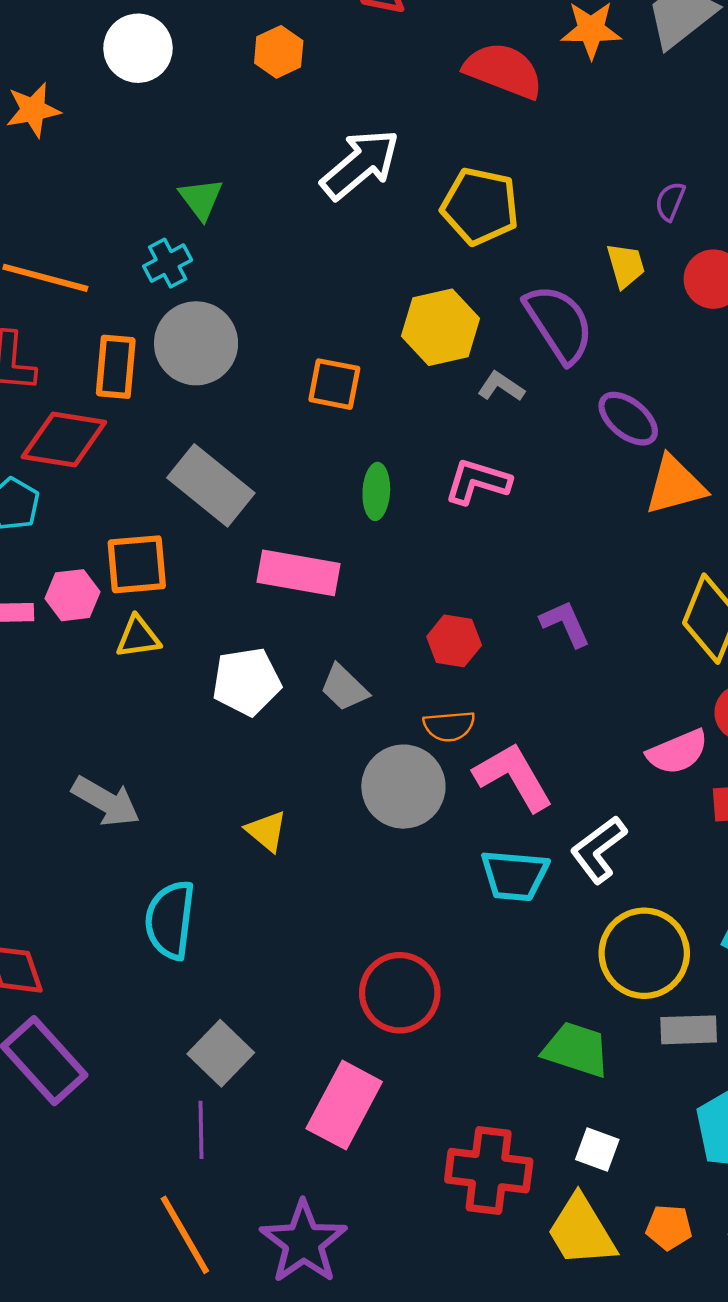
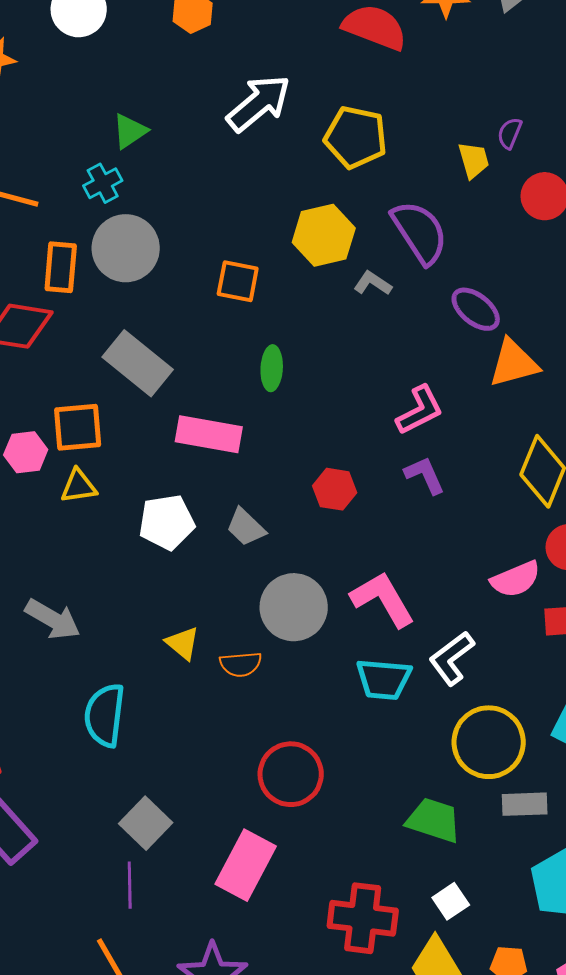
green triangle: (201, 199) -> (130, 131), turned 33
yellow trapezoid: (626, 266) -> (474, 160), moved
pink L-shape: (478, 482) -> (420, 410), moved, turned 136
orange semicircle: (449, 726) -> (241, 664), moved
white square: (597, 1150) -> (451, 901), turned 36

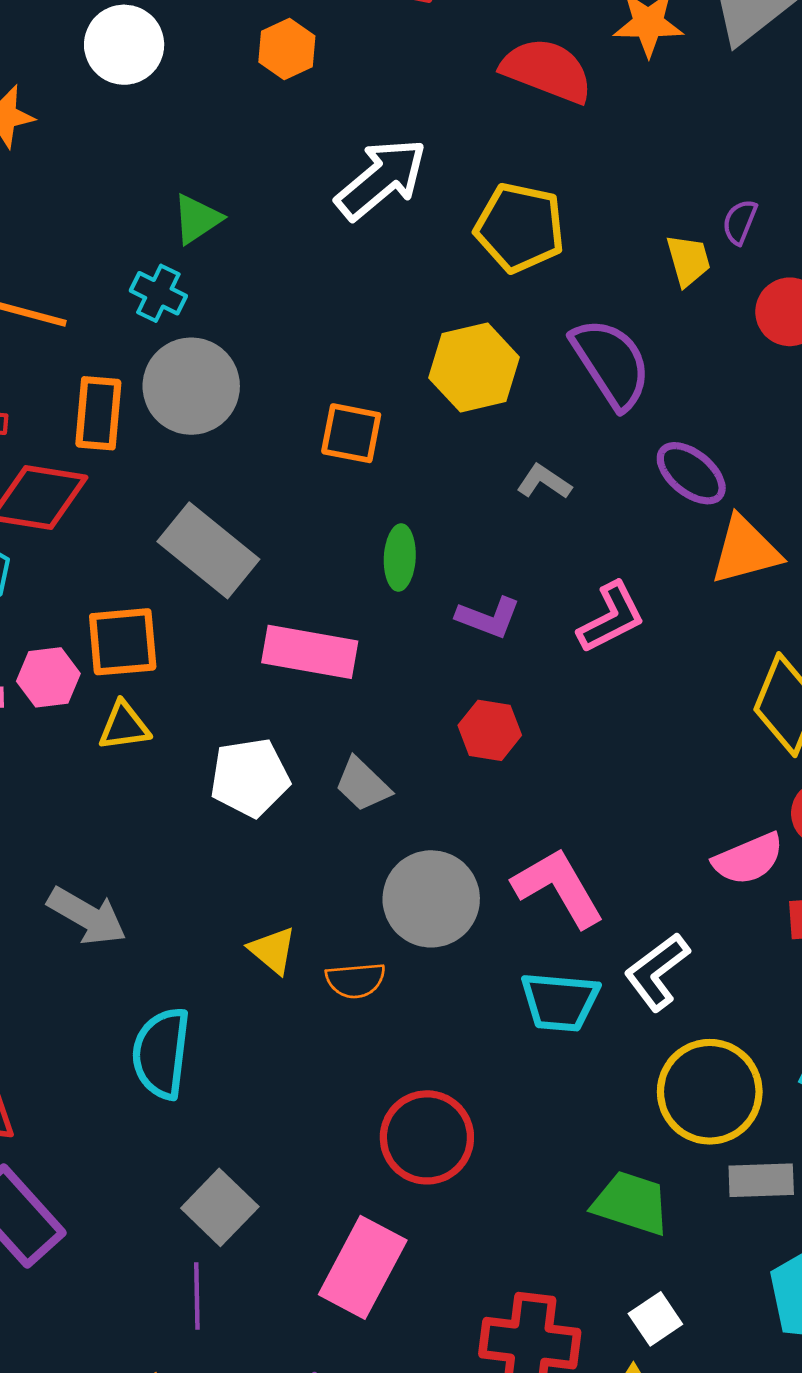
cyan cross: (103, 183) -> (158, 293), turned -36
gray L-shape: (373, 283) -> (544, 482), moved
purple L-shape: (425, 475) -> (488, 617), moved, turned 135

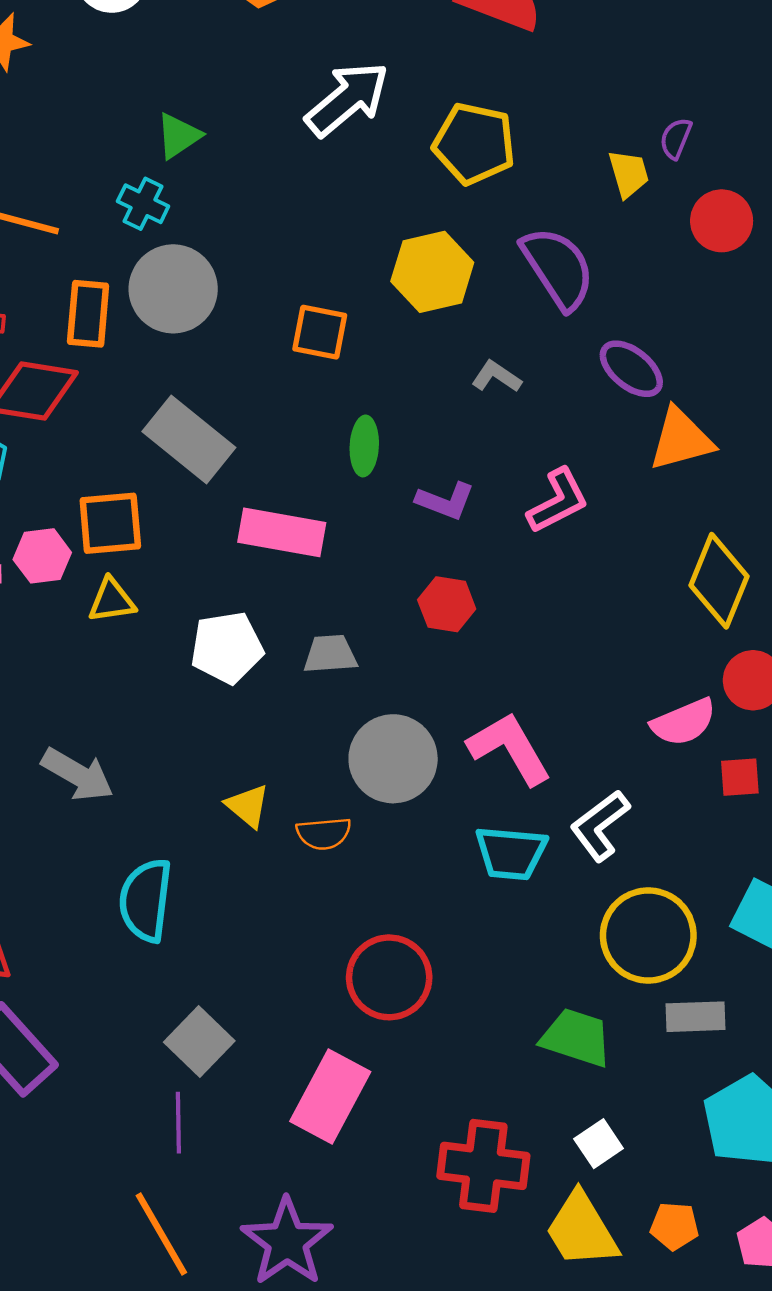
gray trapezoid: (363, 785) -> (330, 654), turned 132

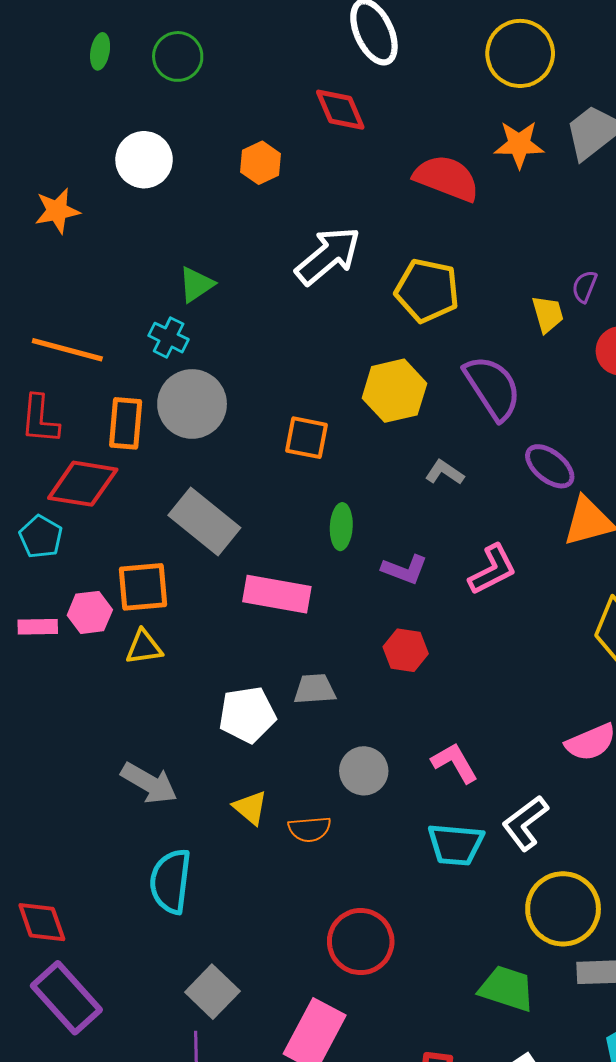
white pentagon: (227, 648) -> (247, 715), moved
pink L-shape: (510, 748) -> (455, 763), size x0.7
gray circle: (393, 759) -> (364, 771), size x0.7
gray arrow: (78, 775) -> (149, 783), moved

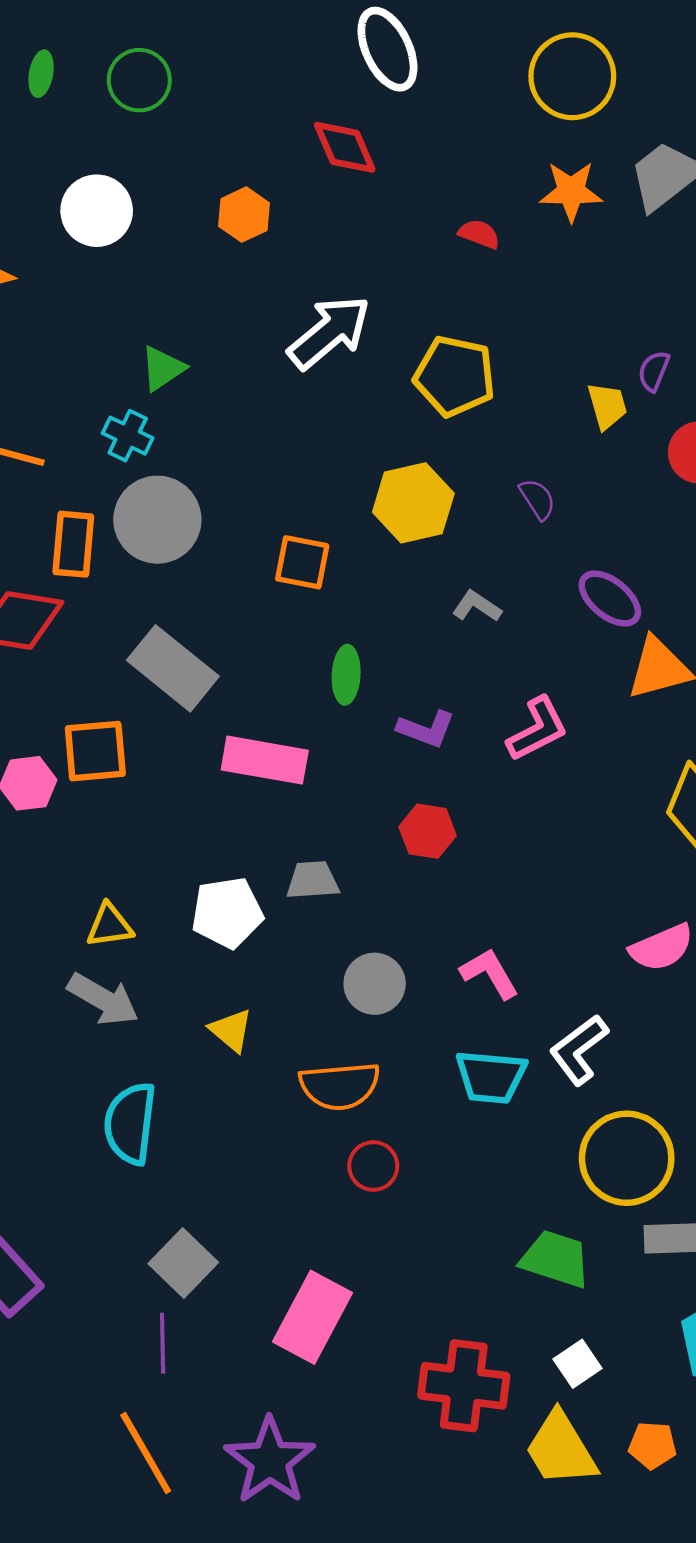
red semicircle: (447, 178) -> (479, 234), size x0.5
purple semicircle: (493, 388) -> (537, 499), size x0.5
yellow triangle: (144, 647) -> (110, 926), moved
orange semicircle: (310, 829) -> (340, 1086), moved, size x1.5
red circle: (361, 942) -> (373, 1166), moved, size x0.6

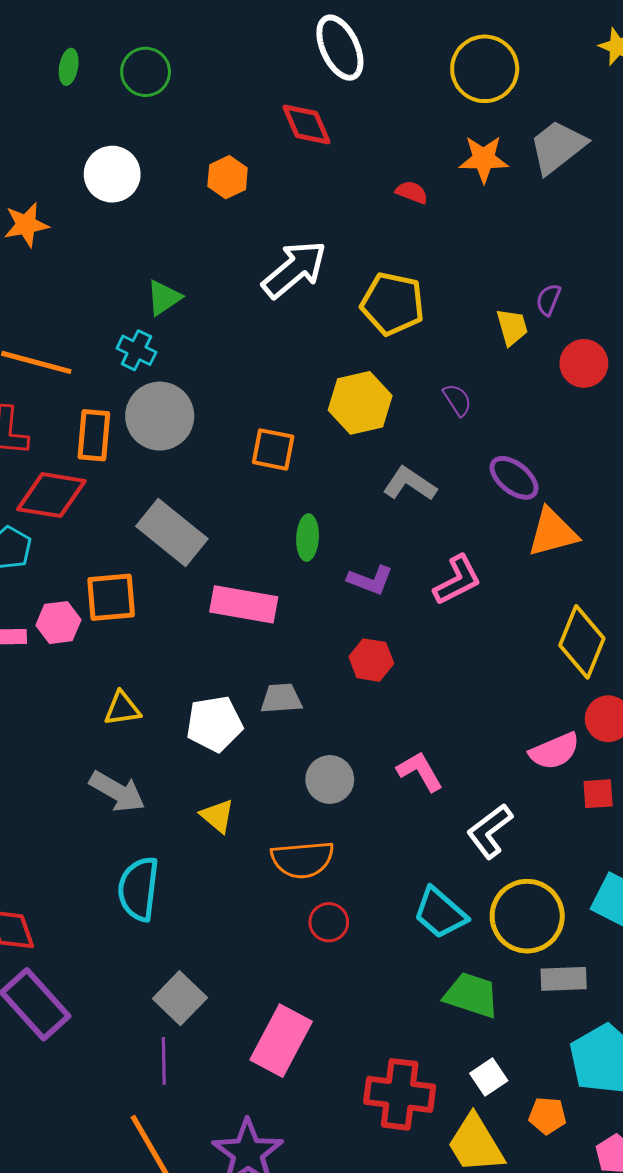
gray L-shape: (477, 606) -> (410, 484), size x1.4
yellow triangle: (110, 926) -> (122, 709), moved
cyan trapezoid: (491, 1077) -> (440, 913), moved, turned 36
orange pentagon: (652, 1445) -> (547, 1116), moved

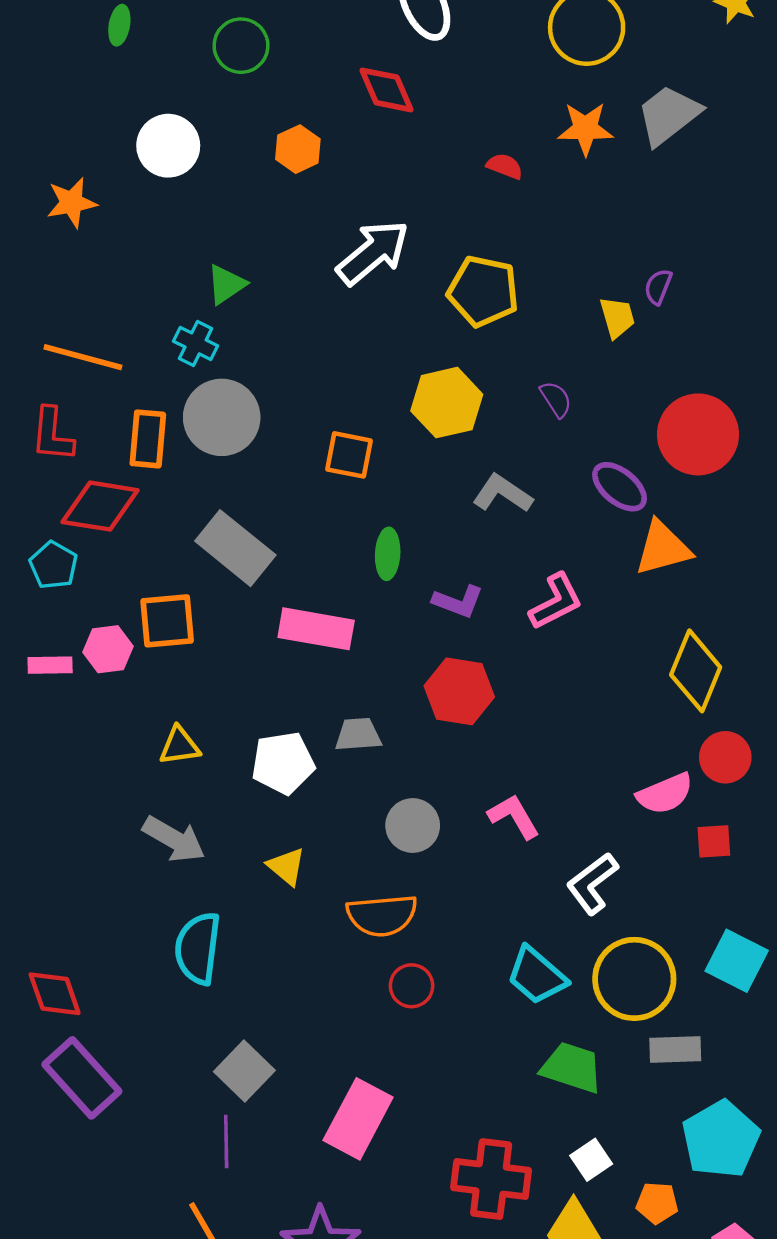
green circle: (146, 72) -> (241, 46), moved
red circle: (584, 363) -> (698, 434), moved, size x1.5
red hexagon: (371, 660) -> (459, 691), size x1.4

